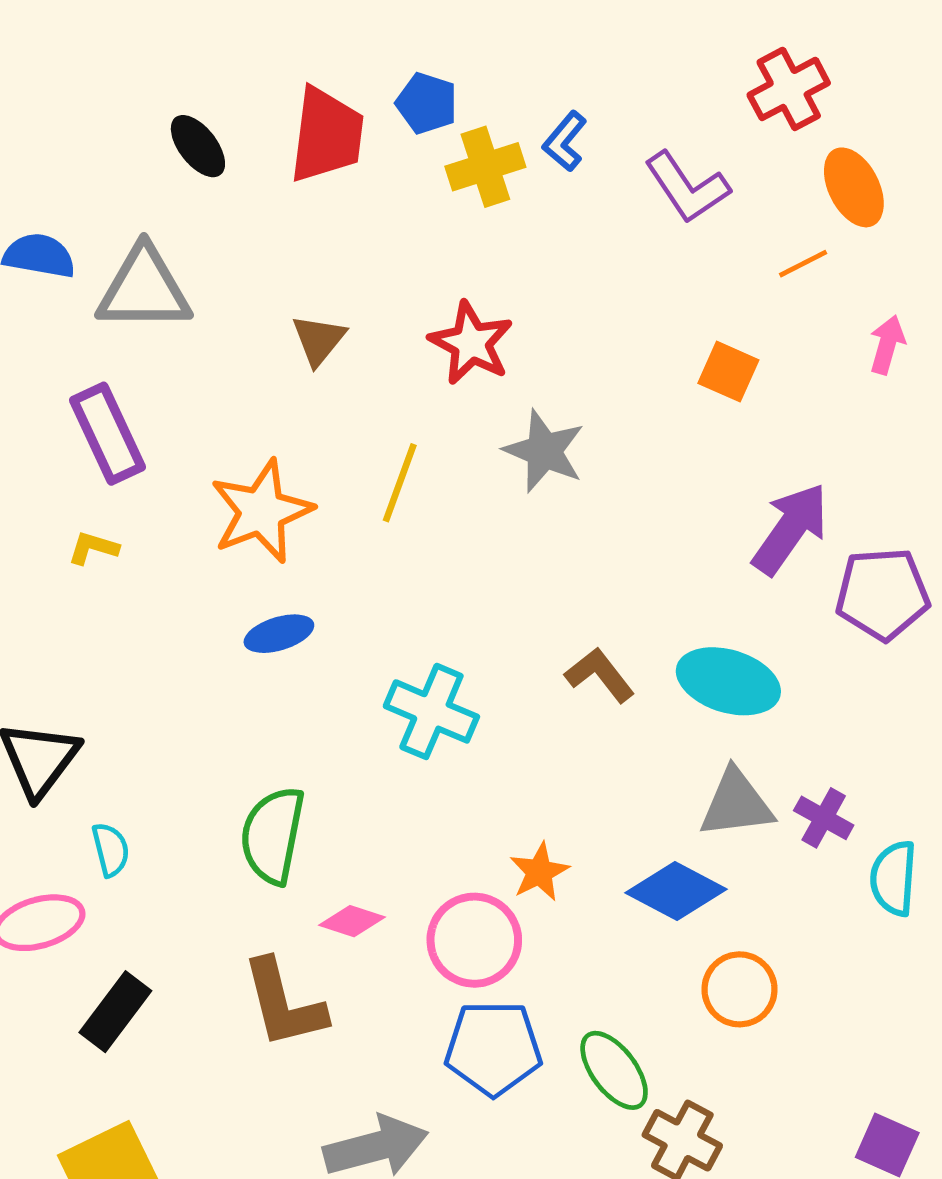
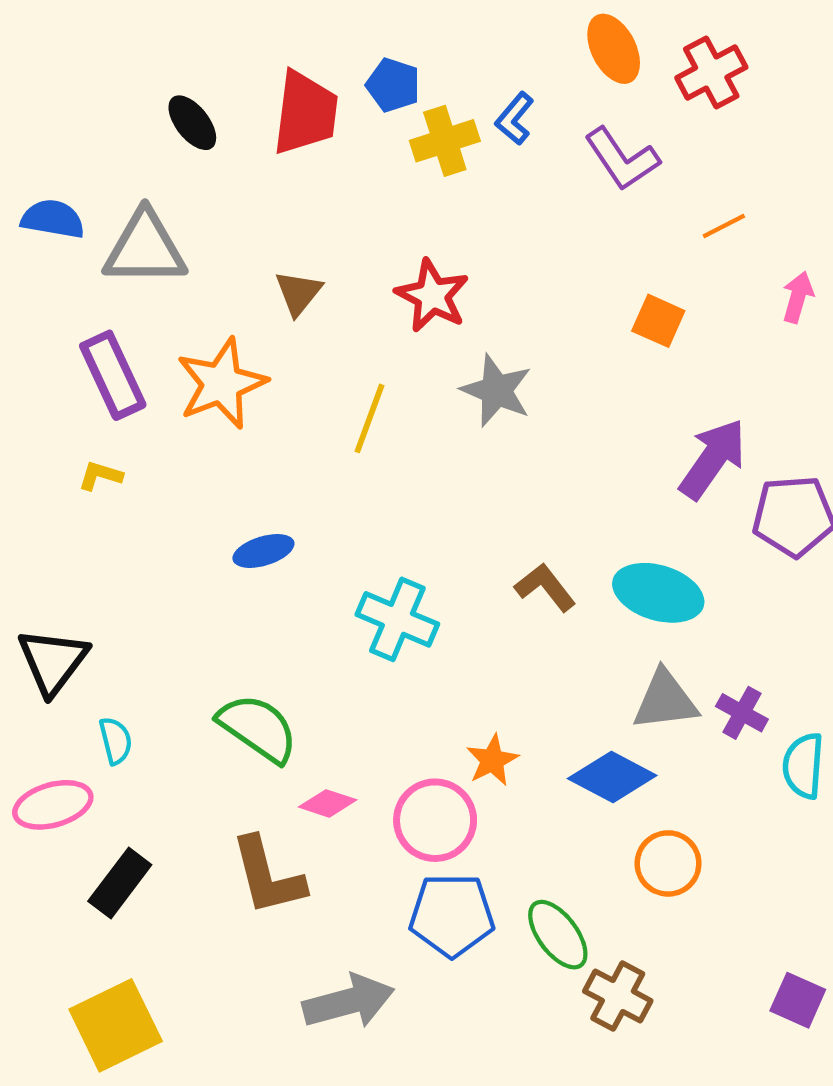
orange ellipse: (854, 187) -> (614, 49), moved
orange star: (261, 511) -> (222, 384), moved
green semicircle: (273, 835) -> (258, 728), turned 114

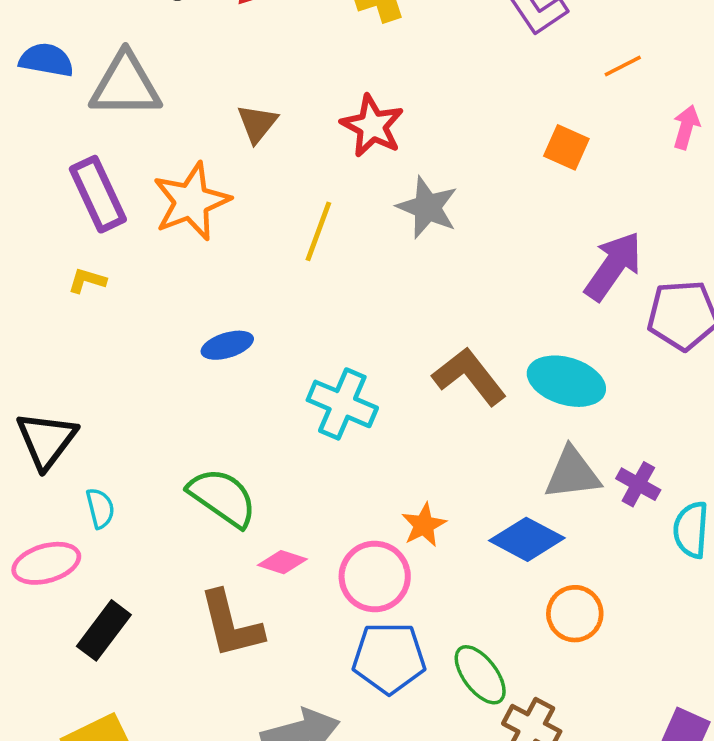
brown L-shape: (545, 587) -> (469, 376), size x1.4

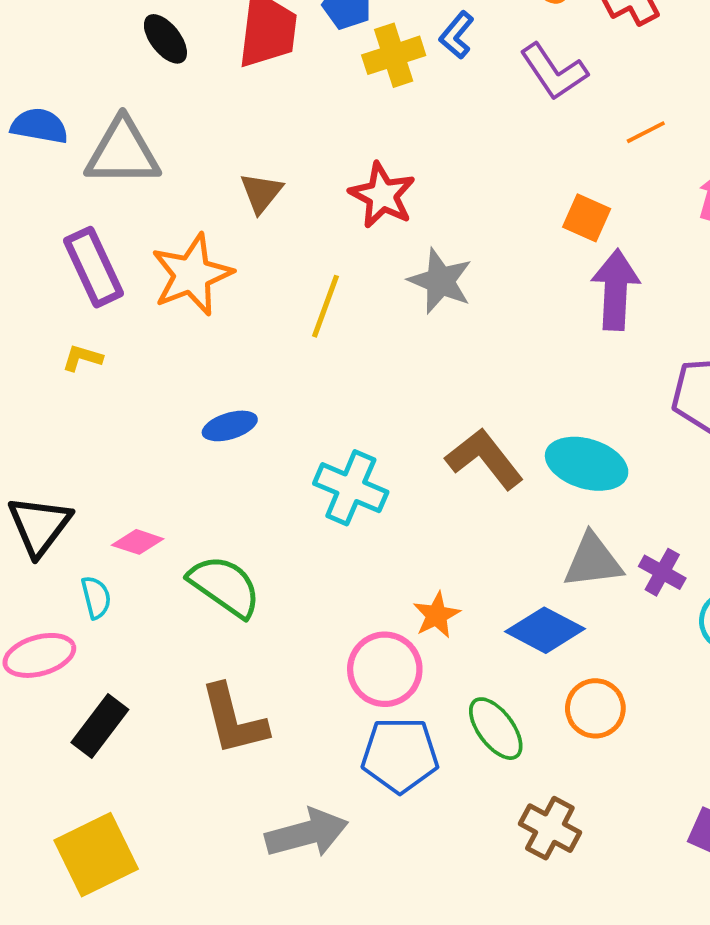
purple arrow: (613, 266) -> (616, 290), moved, turned -32
pink diamond: (282, 562) -> (138, 542), moved
green ellipse: (480, 675) -> (496, 729), moved

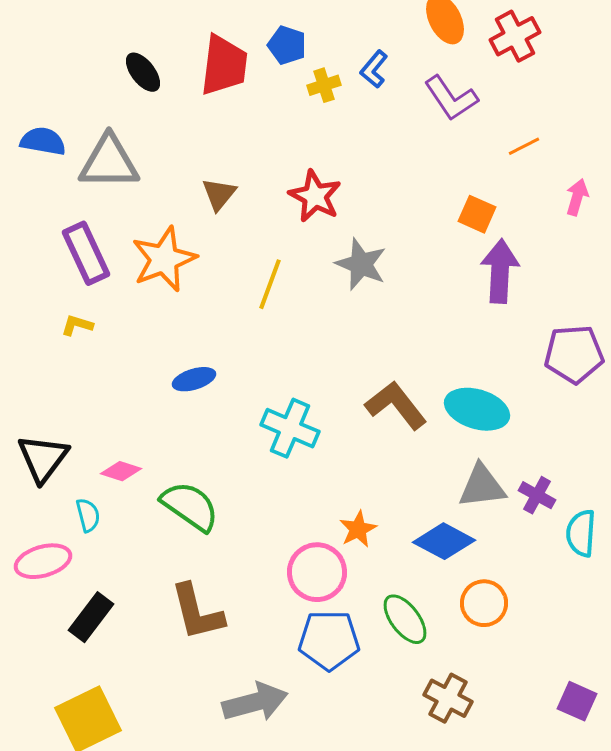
yellow cross: (394, 55) -> (324, 85), size x0.7

